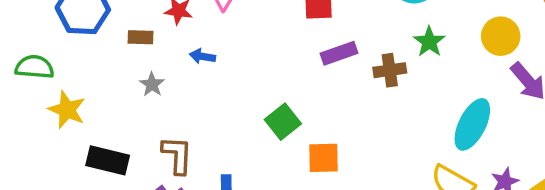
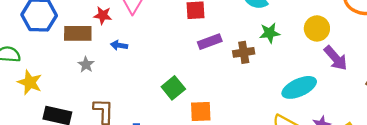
brown rectangle: (141, 37) -> (78, 33), size x1.6
green star: (429, 42) -> (270, 33), turned 30
cyan ellipse: (472, 124) -> (299, 87), turned 40

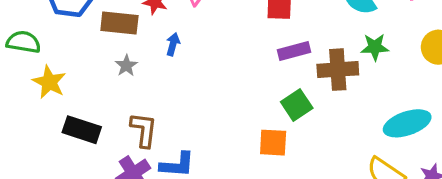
blue arrow: (119, 45) -> (173, 44), turned 91
brown cross: (244, 52) -> (338, 70), size x1.4
green square: (173, 88) -> (297, 105), moved

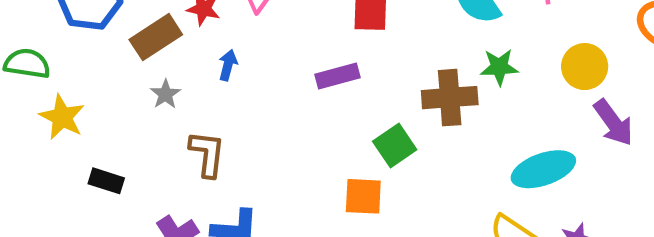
brown rectangle: (119, 23) -> (156, 37), turned -39
purple rectangle: (294, 51) -> (337, 76), moved
black rectangle: (82, 130) -> (106, 181), size x0.7
brown L-shape: (144, 130) -> (207, 154), moved

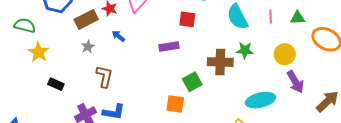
blue arrow: (228, 65) -> (118, 36), turned -72

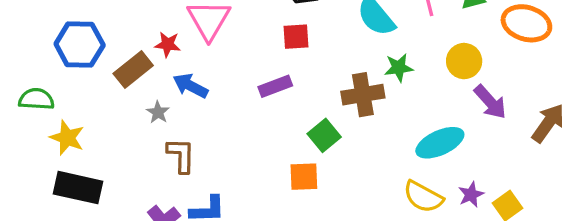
blue arrow: (118, 36) -> (190, 86), size x1.5
gray star: (88, 47) -> (158, 112), moved
black rectangle: (56, 84) -> (78, 188), moved, size x1.8

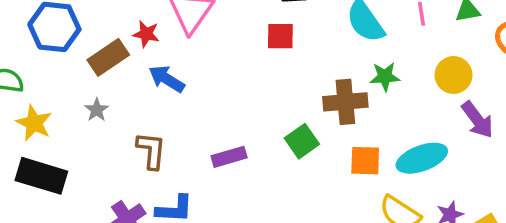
purple rectangle: (275, 86) -> (229, 157), moved
gray star: (158, 112) -> (97, 110), moved
orange square: (304, 177) -> (365, 161), moved

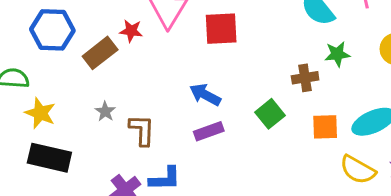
red square: (280, 36) -> (221, 29), moved, size x1.4
blue arrow: (167, 79) -> (205, 95), moved
brown cross: (345, 102) -> (305, 78), size x0.7
gray star: (97, 110) -> (105, 111), moved

